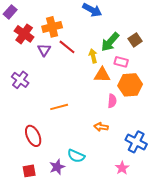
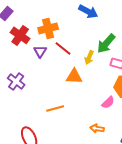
yellow arrow: (93, 56) -> (89, 57), turned -144
orange triangle: (102, 75) -> (74, 76), moved
pink semicircle: (112, 101) -> (108, 102), turned 40

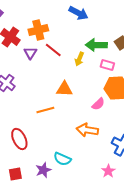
green arrow: (106, 43) -> (96, 45), turned 50
orange triangle: (74, 76) -> (64, 89), moved
orange arrow: (97, 128) -> (87, 130), size x1.5

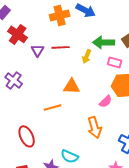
orange cross: (38, 30) -> (60, 15), moved
red line: (53, 50) -> (61, 47), turned -42
orange arrow: (87, 130) -> (95, 127), turned -115

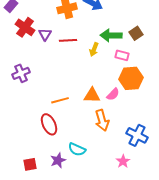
purple triangle: (38, 50) -> (45, 34), moved
purple cross: (14, 80) -> (21, 73), turned 30
orange triangle: (72, 86) -> (92, 95), moved
red ellipse: (27, 136) -> (49, 124), moved

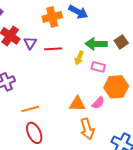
pink rectangle: (122, 55) -> (98, 67), moved
orange line: (60, 100) -> (30, 109), moved

